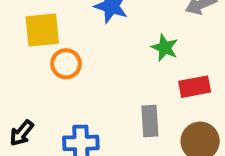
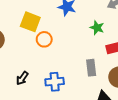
yellow square: (42, 30) -> (30, 22), turned 30

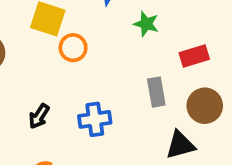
green star: (97, 28) -> (146, 24), moved

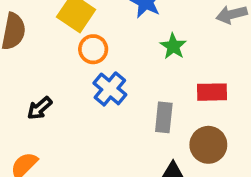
blue cross: (95, 119) -> (110, 89), moved, turned 32

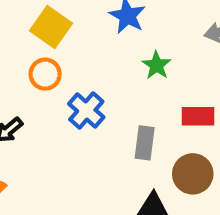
orange circle: (93, 49) -> (45, 74), moved

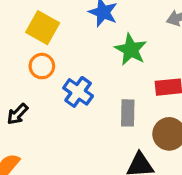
green star: (157, 65) -> (131, 50), size x1.4

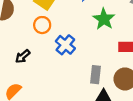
gray rectangle: (128, 113) -> (96, 75), moved

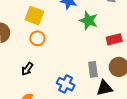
blue cross: (65, 45) -> (66, 84), moved

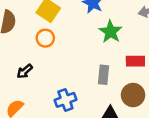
gray rectangle: (93, 69) -> (104, 75), moved
blue cross: (66, 84) -> (65, 100), turned 30

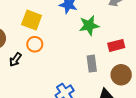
green star: (111, 32) -> (89, 25), turned -30
black arrow: (25, 71) -> (15, 60), moved

